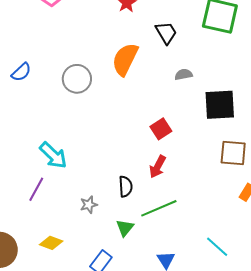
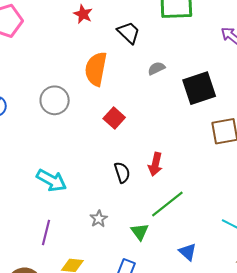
red square: (161, 129) -> (114, 118), moved
black semicircle: (126, 187) -> (122, 172), moved
purple line: (36, 189) -> (46, 232), moved

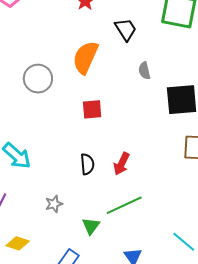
gray semicircle: (156, 68) -> (144, 71), turned -90
red square: (114, 118) -> (92, 109), turned 30

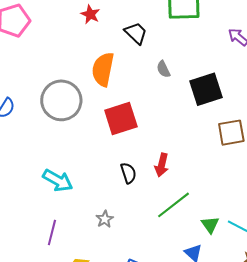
gray circle: (38, 79) -> (61, 100), size x1.4
red square: (92, 109) -> (121, 119), size x1.6
green triangle: (91, 226) -> (210, 225), moved

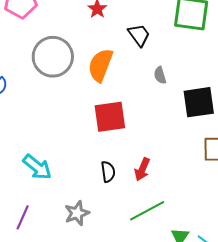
gray circle: (61, 100) -> (53, 57), moved
gray star: (105, 219) -> (77, 213), size x1.4

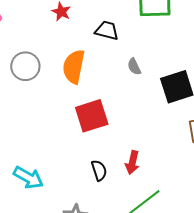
black trapezoid: (139, 35) -> (107, 31), turned -30
gray circle: (53, 57) -> (25, 66), size x0.7

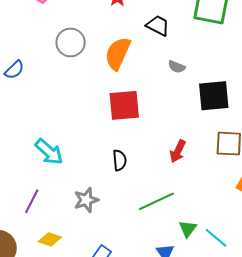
gray semicircle: (134, 67) -> (177, 67), turned -54
red arrow: (132, 162) -> (178, 151), moved

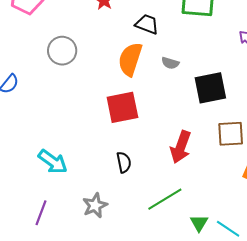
orange semicircle: (118, 53) -> (130, 59), moved
red arrow: (178, 151) -> (181, 147), size x1.4

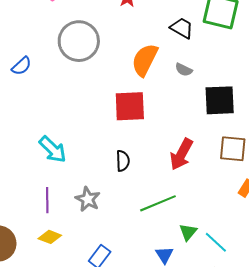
black trapezoid: (147, 24) -> (182, 28), moved
gray circle: (62, 51) -> (79, 41), size x1.4
gray star: (95, 205) -> (88, 199), turned -30
purple line: (41, 213) -> (47, 200), moved, turned -30

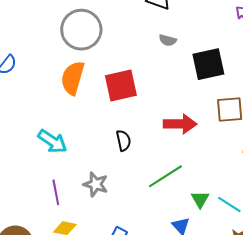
gray circle: (79, 41) -> (81, 30), moved
orange semicircle: (145, 60) -> (73, 78), moved
red arrow: (181, 154) -> (180, 124), turned -108

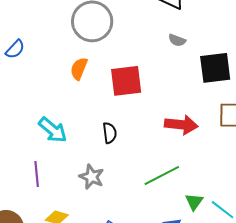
orange semicircle: (73, 78) -> (79, 69), size x0.7
black semicircle: (123, 140) -> (110, 133), moved
purple line: (56, 192) -> (37, 174), moved

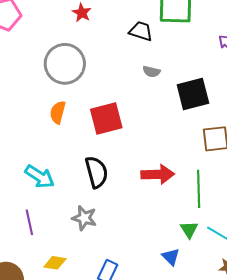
red arrow: (181, 125) -> (158, 174), moved
black semicircle: (110, 133) -> (96, 172), size x1.5
green line: (162, 176) -> (199, 189), moved, turned -57

